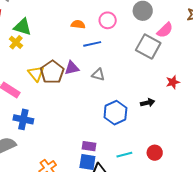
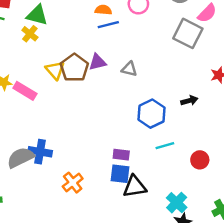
blue line: (92, 44) -> (108, 25), moved
blue cross: (23, 119) -> (40, 152), moved
cyan line: (124, 155) -> (165, 146), moved

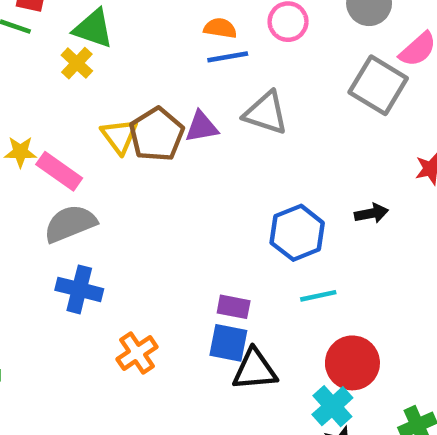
gray triangle: (129, 69) -> (266, 113), moved, size x1.5
gray semicircle: (21, 158) -> (70, 224), moved
red circle: (200, 160) -> (352, 363), moved, size x1.5

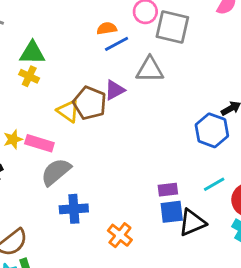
gray square: (378, 85) -> (172, 27), moved
blue hexagon: (297, 233) -> (212, 130), moved
cyan line: (318, 296) -> (214, 184), moved

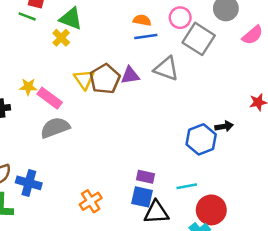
blue cross: (74, 209) -> (29, 183), moved

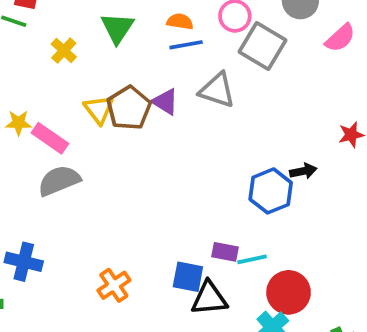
green triangle: (71, 19) -> (117, 28), moved, turned 45
purple triangle: (130, 75) -> (165, 102), turned 42
purple rectangle: (145, 177) -> (225, 252), moved

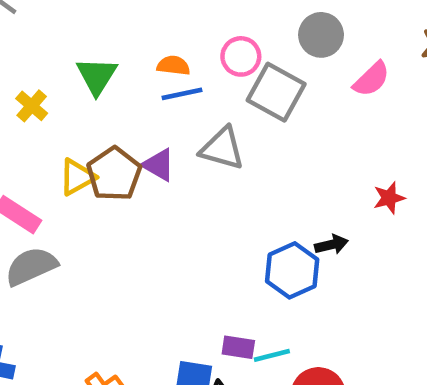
yellow triangle: (99, 109) -> (77, 177), turned 40

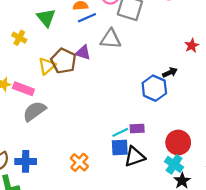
cyan line: (272, 355) -> (120, 132), moved

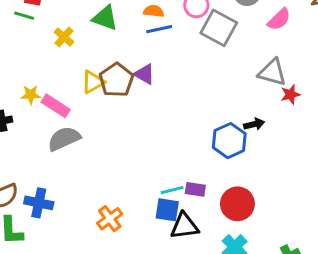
green triangle: (46, 18) -> (105, 18), turned -42
gray triangle: (111, 39) -> (272, 72), moved
red circle: (178, 142) -> (237, 204), moved

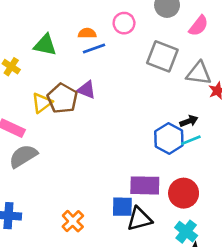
gray square: (219, 28) -> (162, 56), moved
purple rectangle: (195, 189) -> (145, 185), size x1.6
cyan line: (172, 190) -> (191, 140), moved

